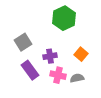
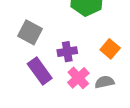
gray square: (23, 42) -> (30, 32), turned -30
pink cross: (58, 75) -> (78, 78), turned 35

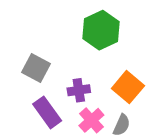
orange square: (110, 49) -> (128, 87), size x1.4
gray semicircle: (105, 82) -> (122, 125), turned 126

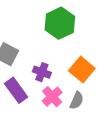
purple cross: (79, 90) -> (42, 72), turned 30

